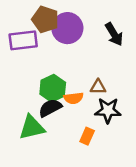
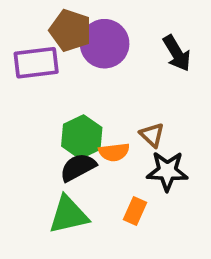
brown triangle: (98, 87) -> (152, 135), turned 42
green triangle: (32, 128) -> (68, 215), moved

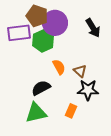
green hexagon: (82, 137) -> (43, 41), moved
orange semicircle: (114, 152) -> (59, 67), moved, turned -112

